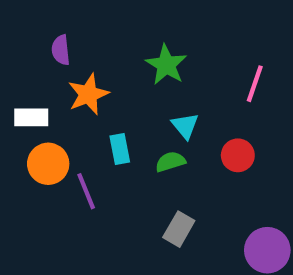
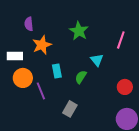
cyan triangle: (185, 126) -> (97, 60), moved
red circle: (238, 155) -> (125, 87), moved
green semicircle: (170, 162) -> (81, 77), turned -40
gray rectangle: (179, 229) -> (70, 109), moved

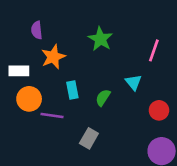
cyan triangle: (97, 60) -> (134, 82), moved
purple line: (41, 91) -> (52, 115), turned -60

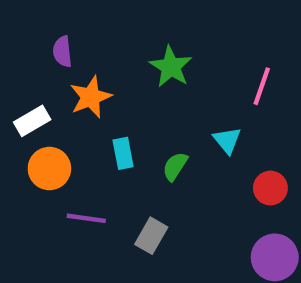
white rectangle: (19, 71) -> (32, 121), turned -30
purple line: (52, 115) -> (86, 218), moved

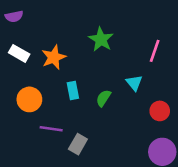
purple semicircle: (62, 52) -> (14, 16), moved, turned -96
white rectangle: (32, 121) -> (19, 53), moved, turned 60
gray rectangle: (151, 236) -> (78, 144), moved

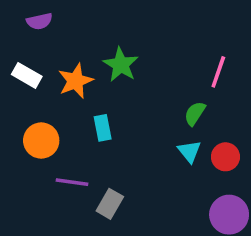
purple semicircle: (14, 16) -> (39, 21), moved
green star: (101, 39) -> (121, 65), moved
cyan triangle: (134, 83) -> (189, 151), moved
green semicircle: (103, 98) -> (195, 113), moved

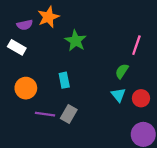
purple semicircle: (39, 21) -> (25, 25), moved
orange star: (76, 81) -> (48, 17), moved
gray rectangle: (110, 204) -> (69, 114), moved

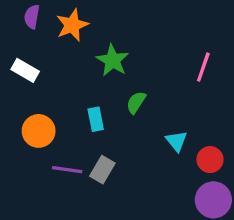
purple semicircle: (25, 25) -> (32, 17), moved, turned 112
green semicircle: (122, 71) -> (136, 102), moved
red circle: (141, 98) -> (210, 160), moved

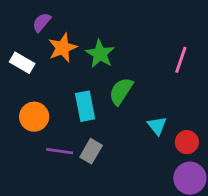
purple semicircle: (32, 17) -> (42, 22), moved, turned 30
orange star: (72, 25) -> (63, 48), moved
green semicircle: (136, 102) -> (121, 91), size x1.4
cyan rectangle: (96, 119) -> (85, 106), size x1.4

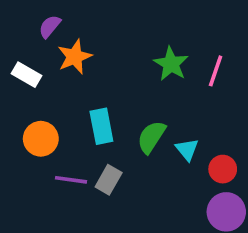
green star: (100, 54) -> (171, 64), moved
green semicircle: (121, 91) -> (151, 137), moved

